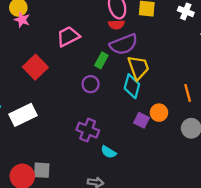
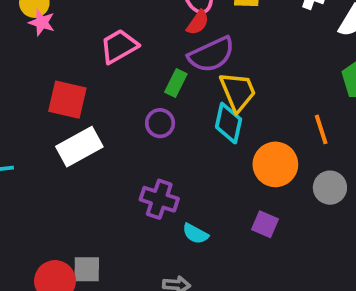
red semicircle: (116, 25) -> (198, 23), turned -49
red square: (35, 67) -> (67, 100), turned -30
orange circle: (159, 113) -> (275, 164), size x1.5
white rectangle: (23, 115) -> (79, 147), moved
purple square: (141, 120) -> (265, 224), moved

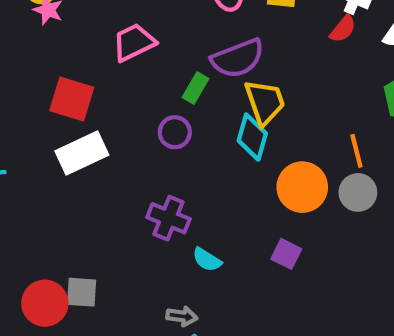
red semicircle: (198, 23) -> (343, 29), moved
gray circle: (330, 188) -> (358, 192), moved

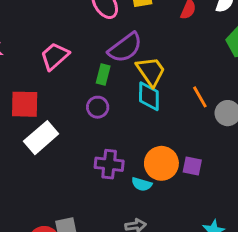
orange line: (356, 151) -> (200, 97), moved
orange circle: (302, 187) -> (161, 163), moved

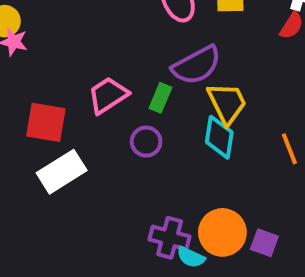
pink trapezoid: (55, 56) -> (108, 95), moved
purple cross: (109, 164) -> (170, 238), moved

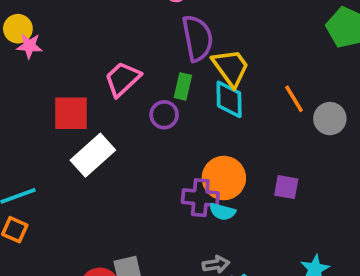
purple semicircle: (196, 65) -> (197, 38), turned -63
green rectangle: (160, 98) -> (183, 86), moved
orange circle: (222, 232) -> (224, 178), moved

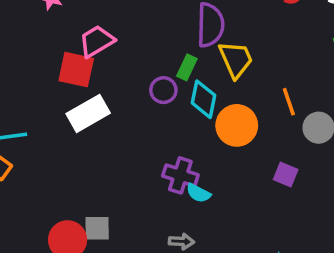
pink trapezoid: (123, 79) -> (97, 41), moved
cyan diamond: (229, 99) -> (204, 99), moved
orange circle: (224, 178) -> (237, 125), moved
purple square: (286, 187) -> (286, 175), moved

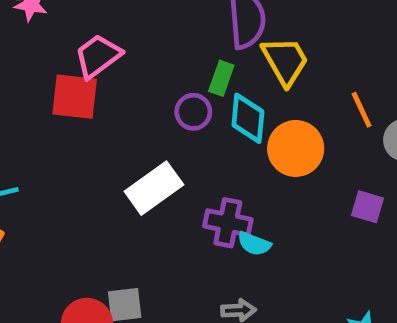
white rectangle: (88, 113) -> (154, 188), moved

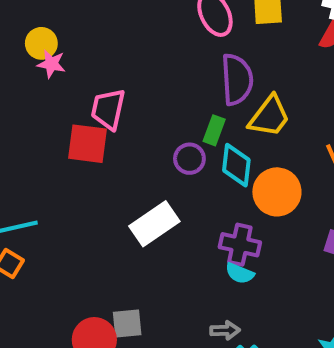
pink trapezoid: (98, 56) -> (108, 109), turned -42
yellow trapezoid: (285, 61) -> (269, 116), turned 66
purple cross: (228, 223) -> (240, 245), moved

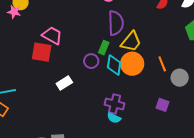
pink star: (51, 64) -> (14, 12), moved
pink trapezoid: (108, 109) -> (52, 35), turned 105
orange circle: (277, 192) -> (132, 64), moved
white rectangle: (154, 224) -> (64, 83), moved, size x0.7

